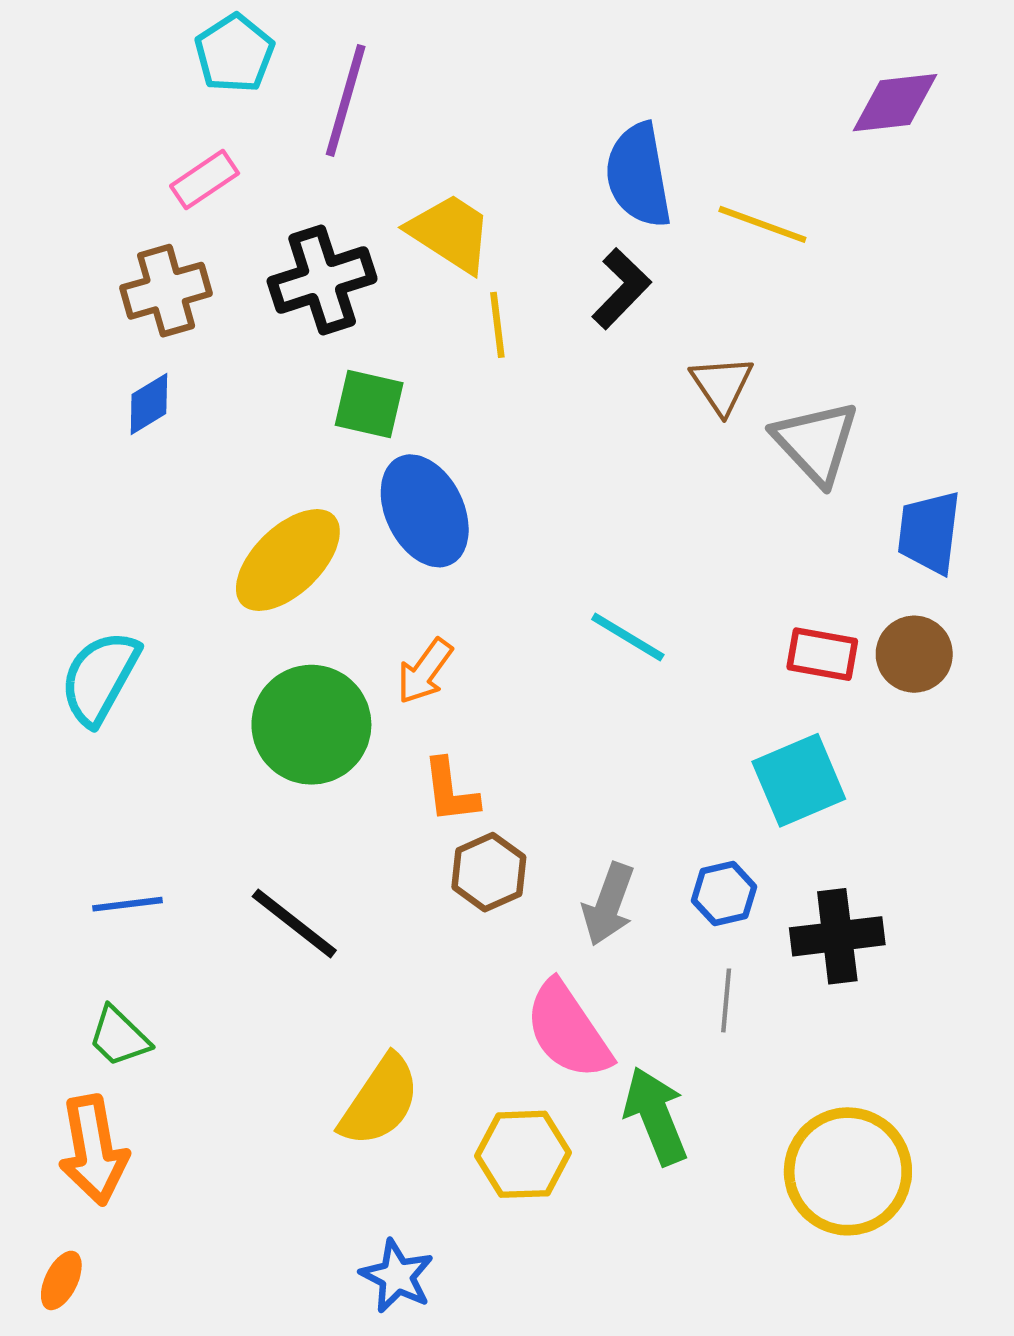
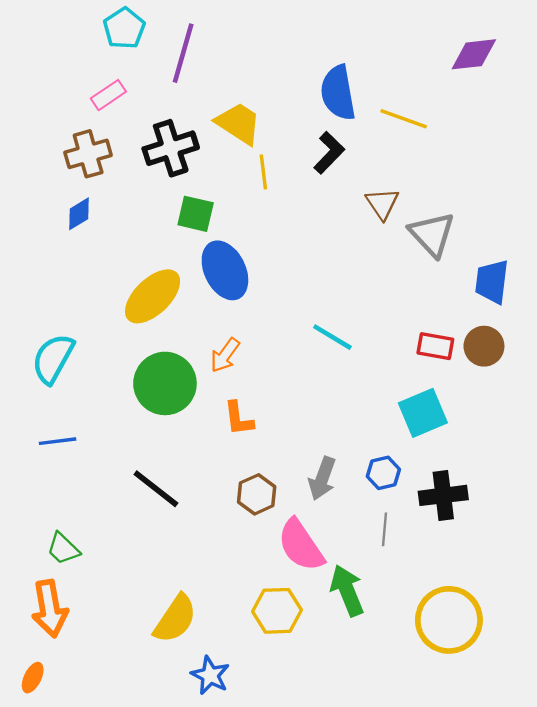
brown hexagon: (489, 872) -> (257, 494), moved
blue line: (128, 904) -> (58, 441), moved
yellow semicircle: (380, 1101) -> (175, 619), moved

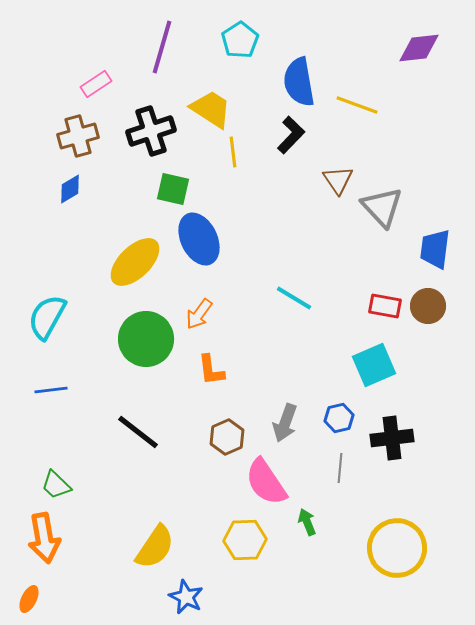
cyan pentagon: (124, 28) -> (240, 40), moved
green arrow: (347, 590) -> (307, 522), size x0.6

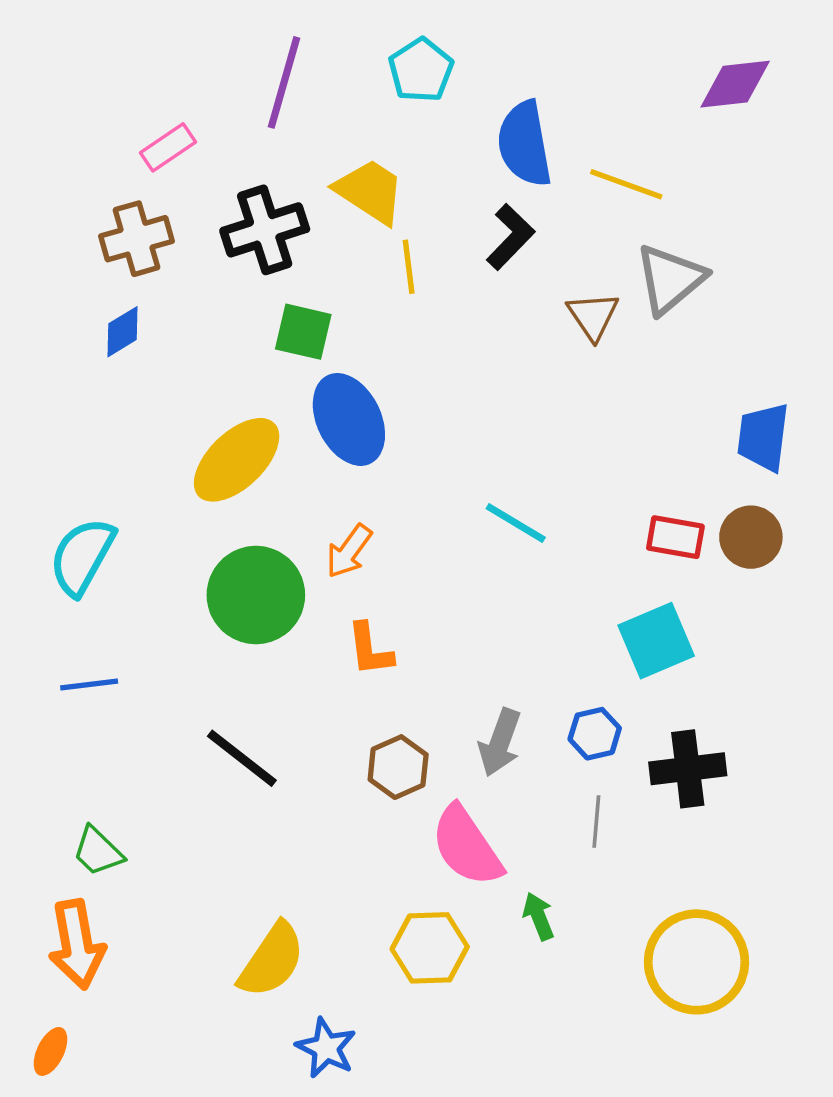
gray triangle: (382, 207) -> (670, 279), moved, turned 33

